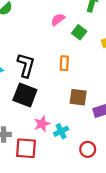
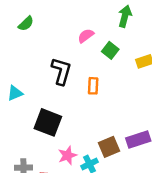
black L-shape: (26, 65) -> (61, 71), moved
brown square: (78, 97) -> (109, 147), moved, turned -30

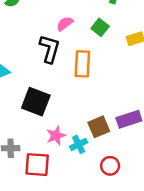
pink semicircle: (86, 36) -> (65, 24), moved
orange rectangle: (93, 86) -> (82, 64), size x1.5

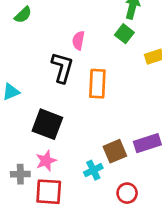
pink semicircle: (65, 24) -> (78, 40), turned -42
green square: (100, 27) -> (124, 34), moved
pink star: (56, 136) -> (46, 161), moved

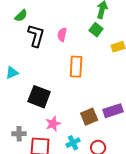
black L-shape: (62, 67) -> (36, 36), moved
pink star: (46, 161) -> (53, 124), moved
cyan cross: (93, 170) -> (73, 143), moved

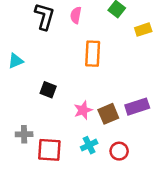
black square: (39, 97) -> (48, 90), size x0.6
pink star: (53, 124) -> (83, 110), moved

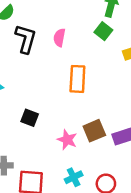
pink star: (83, 110) -> (67, 140), turned -30
brown square: (108, 114) -> (94, 131), moved

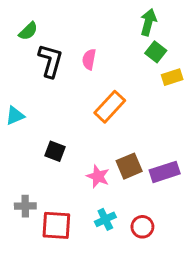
green square: (103, 31) -> (156, 52), moved
orange rectangle: (77, 79) -> (110, 107), turned 40

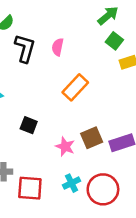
green arrow: (148, 22) -> (108, 16), turned 35
red circle: (142, 227) -> (103, 189), size x1.6

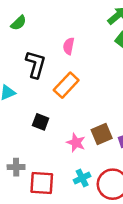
black L-shape: (25, 48) -> (36, 64), moved
orange rectangle: (75, 87) -> (66, 85), moved

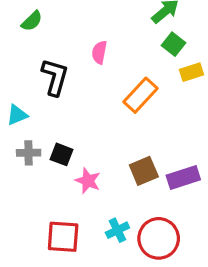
orange rectangle: (66, 85) -> (141, 95), moved
pink star: (76, 143) -> (88, 181), moved
gray cross: (16, 167) -> (29, 153), moved

